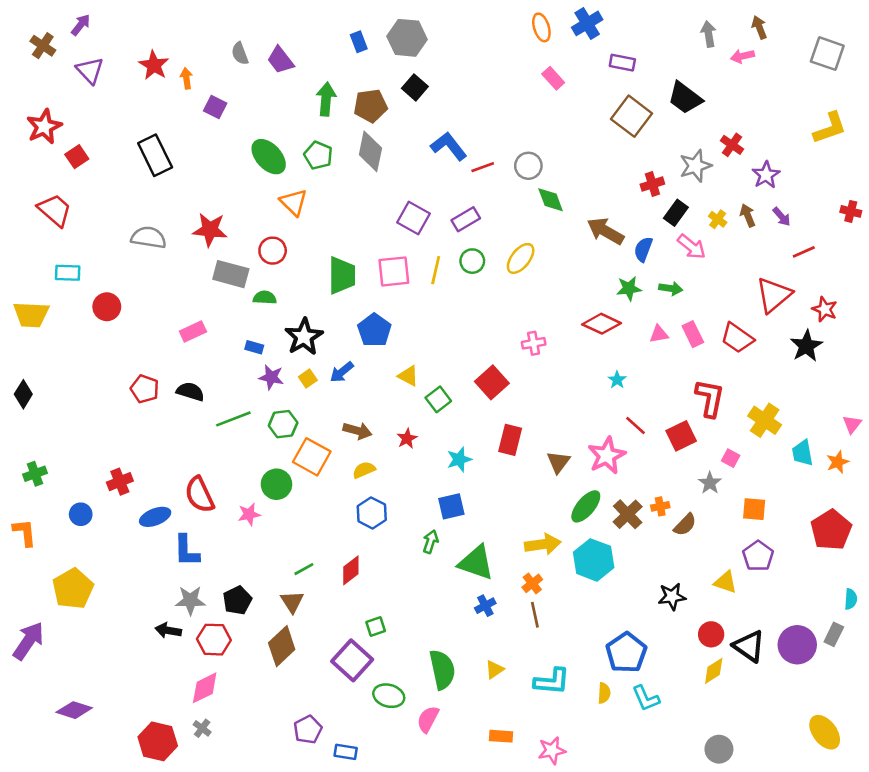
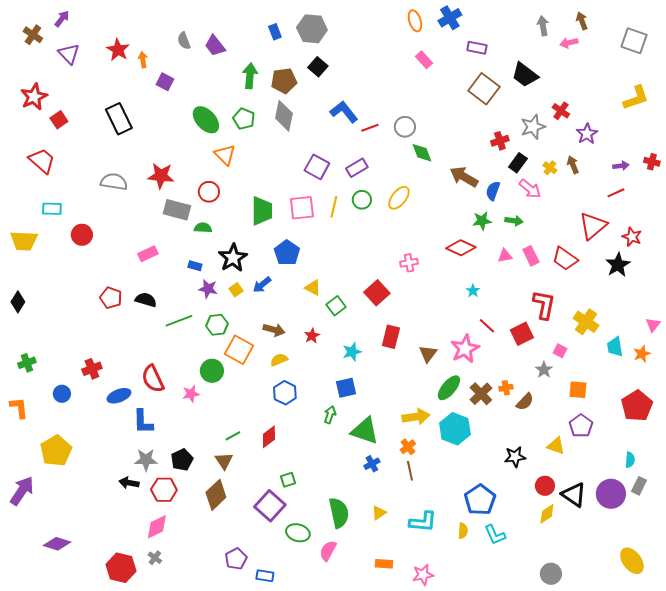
purple arrow: (782, 217) -> (621, 166), moved, turned -56
cyan semicircle: (851, 599) -> (630, 460), moved

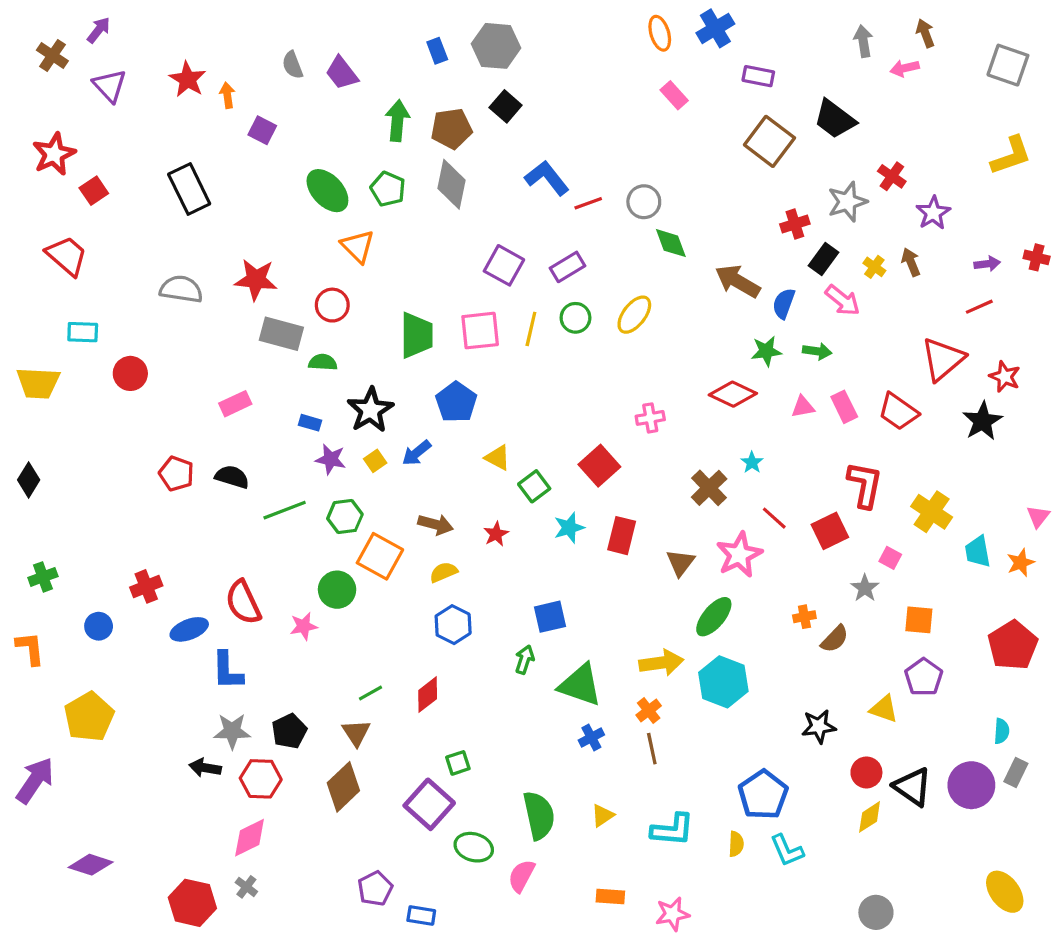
cyan star: (352, 352) -> (569, 528), moved
brown cross: (481, 394) -> (709, 488), moved

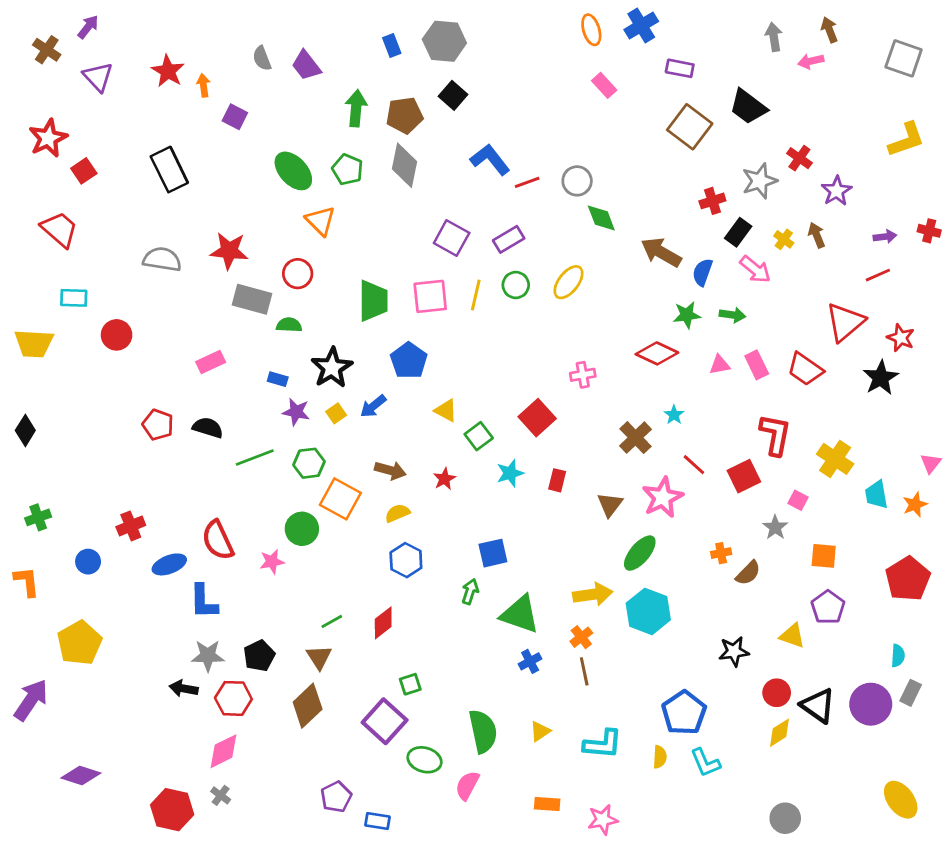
red rectangle: (622, 536) -> (557, 480), size x0.7

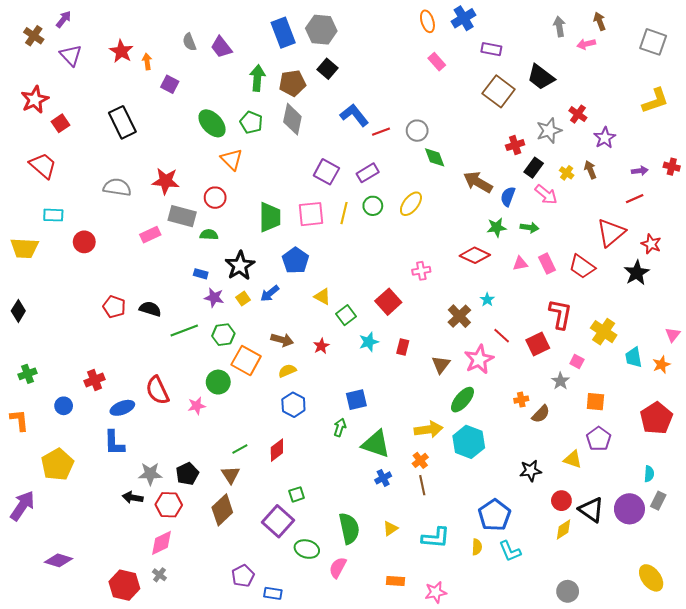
blue rectangle: (392, 45) -> (283, 33), size x1.8
pink rectangle: (211, 362) -> (150, 235), moved
blue L-shape: (204, 602) -> (114, 443), moved

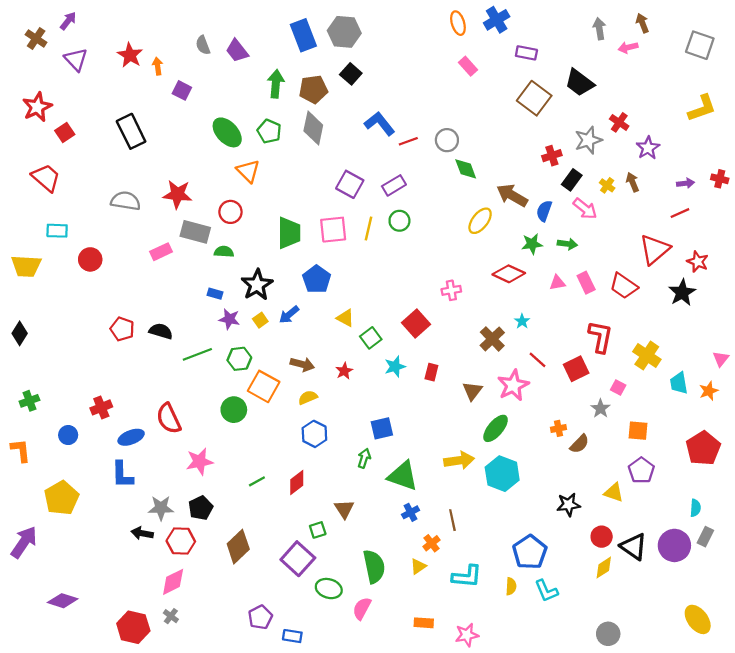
yellow ellipse: (411, 204) -> (480, 221), moved
pink star: (197, 406) -> (200, 462), moved, size x1.4
orange cross: (420, 460) -> (431, 543), moved
brown triangle: (231, 475) -> (344, 509), moved

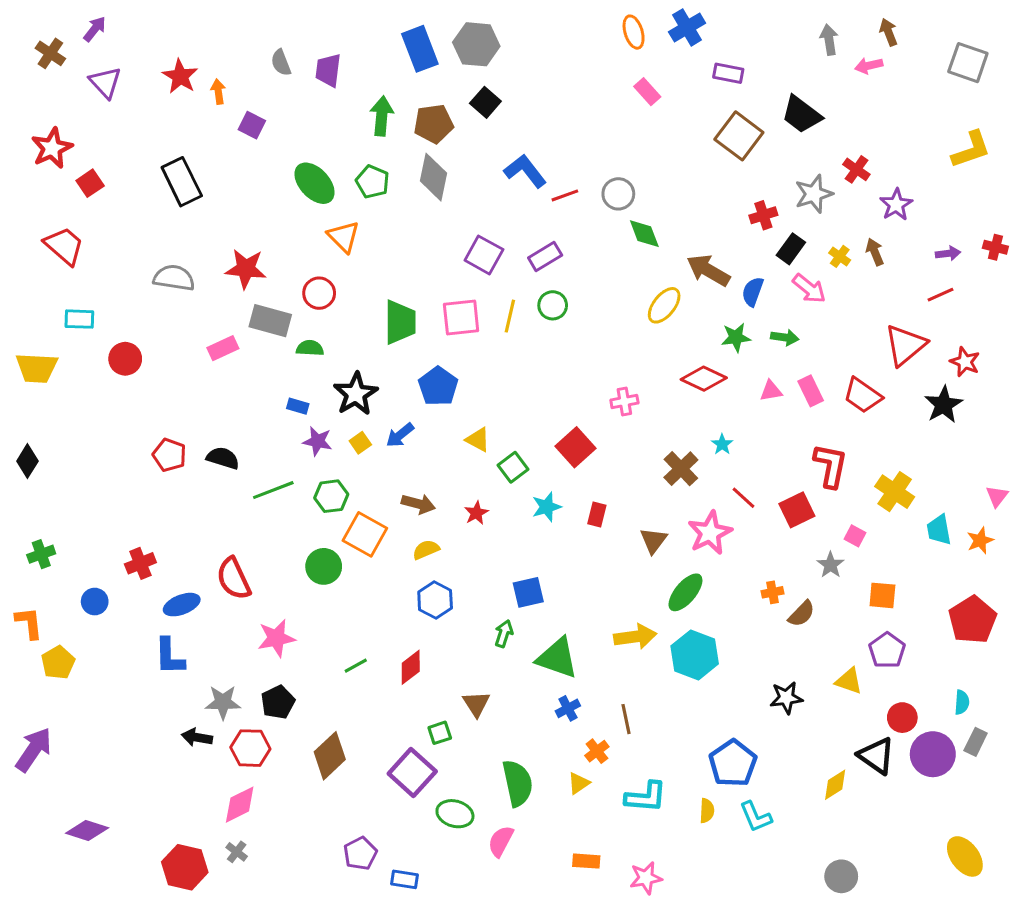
purple trapezoid: (237, 51) -> (328, 70), turned 45
yellow pentagon: (62, 498) -> (58, 663), moved, size x0.7
red circle: (602, 537) -> (902, 718), moved

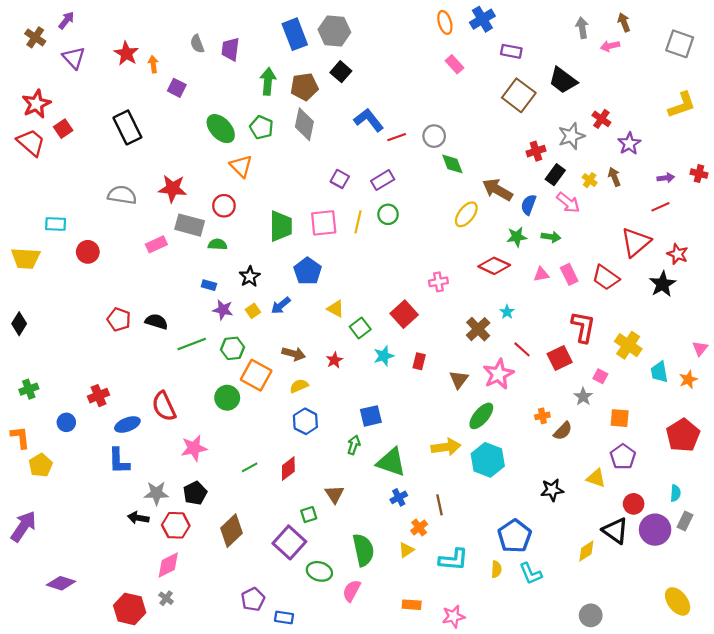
red trapezoid: (64, 246) -> (31, 142), moved
purple square: (484, 255) -> (340, 179), size x0.7
black star: (356, 394) -> (250, 277), size x0.7

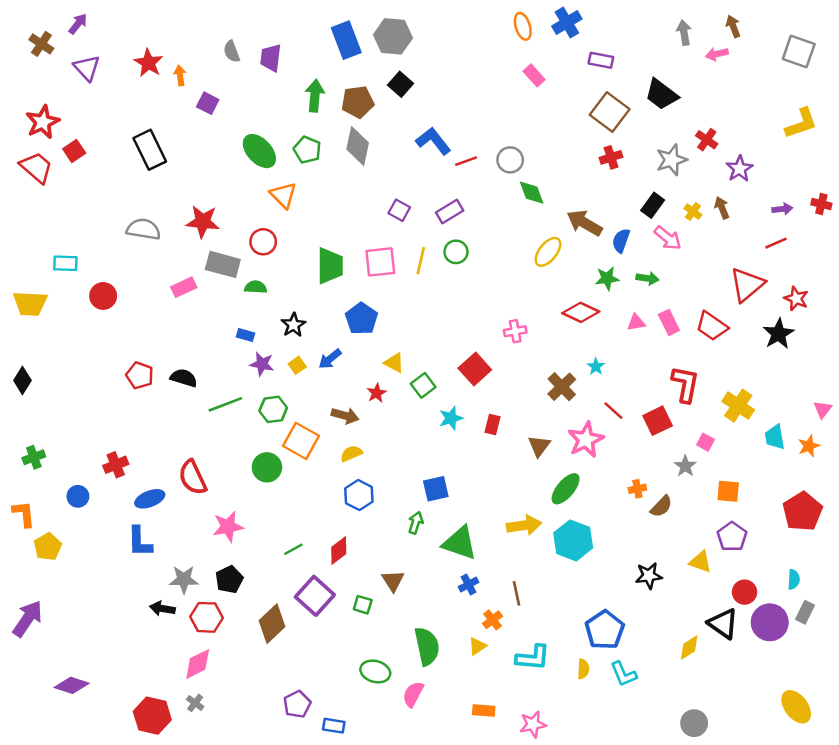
red cross: (536, 151) -> (611, 157), moved
red star: (334, 360) -> (377, 393), moved
green square: (309, 515) -> (363, 605), turned 35
purple square: (289, 542) -> (315, 596), moved

